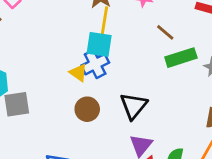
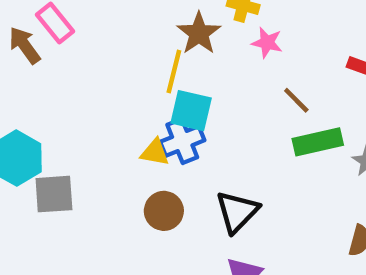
yellow line: (105, 20) -> (174, 72), moved
yellow triangle: (78, 73) -> (155, 152), turned -30

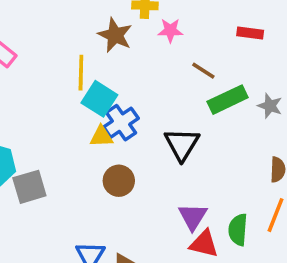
yellow line: (174, 72) -> (81, 73), moved
cyan square: (191, 111) -> (99, 99), moved, turned 32
black triangle: (237, 212) -> (182, 144), moved

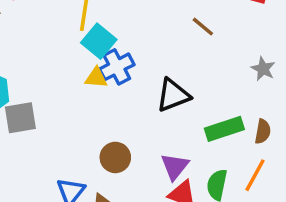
green rectangle: (228, 100) -> (224, 129), moved
black triangle: (182, 144) -> (173, 95), turned 30
brown circle: (119, 181) -> (115, 157), moved

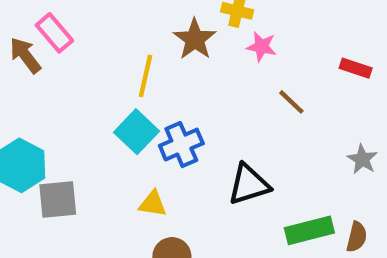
cyan square: (99, 41) -> (136, 132), moved
yellow triangle: (96, 78) -> (153, 204), moved

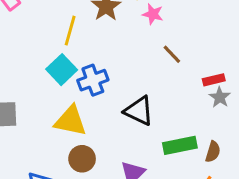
red rectangle: (356, 68) -> (214, 80), moved, turned -35
black triangle: (249, 184) -> (139, 111), turned 40
yellow triangle: (153, 204) -> (70, 121), size x1.6

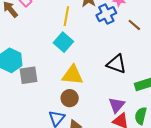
blue cross: (93, 80) -> (106, 14), moved
brown circle: (82, 159) -> (70, 98), moved

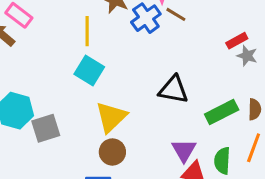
brown line: (134, 25) -> (176, 14), moved
yellow triangle: (73, 75) -> (111, 117), turned -40

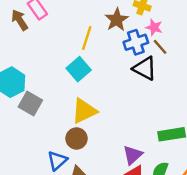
black triangle: (173, 90) -> (145, 68), moved
gray square: (46, 128) -> (30, 103), turned 30

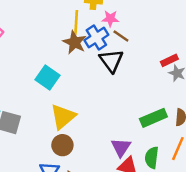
brown star: (117, 20) -> (75, 42), moved
yellow line: (87, 38) -> (76, 22), moved
black triangle: (145, 68) -> (111, 61), turned 40

